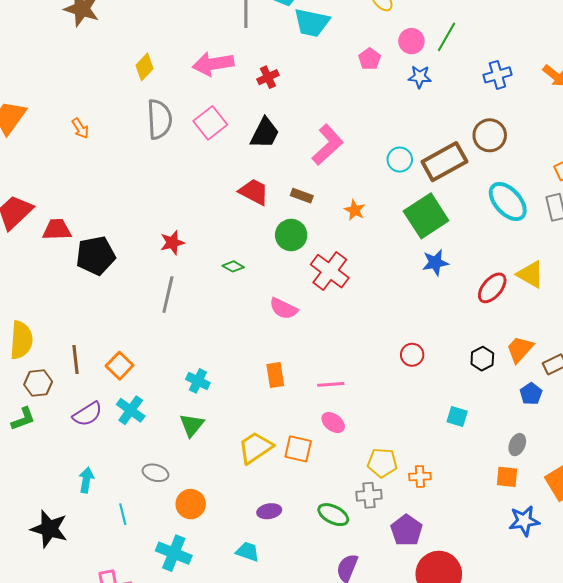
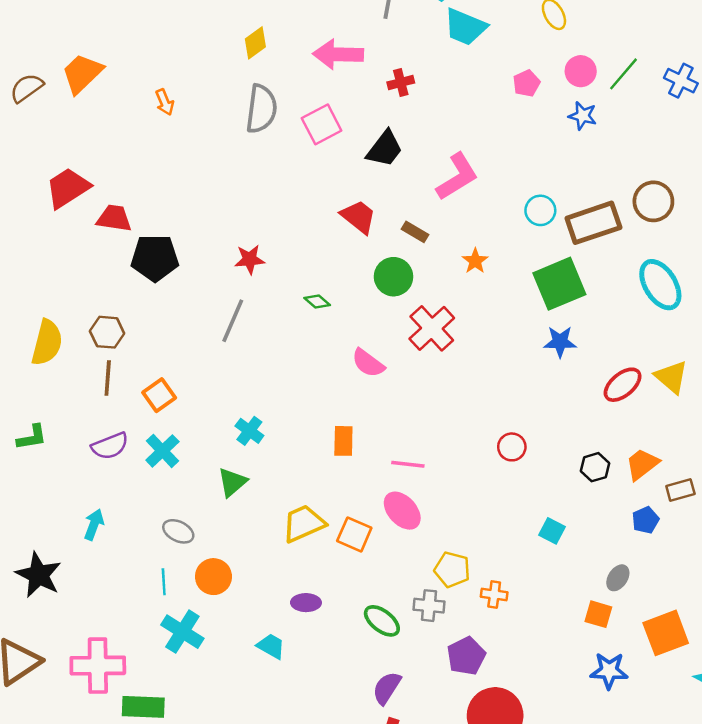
blue cross: (497, 75) -> (681, 81), moved, turned 32
brown hexagon: (38, 383) -> (107, 332), moved
pink ellipse: (333, 423) -> (402, 511), size x1.4
cyan line: (123, 514) -> (164, 582), moved

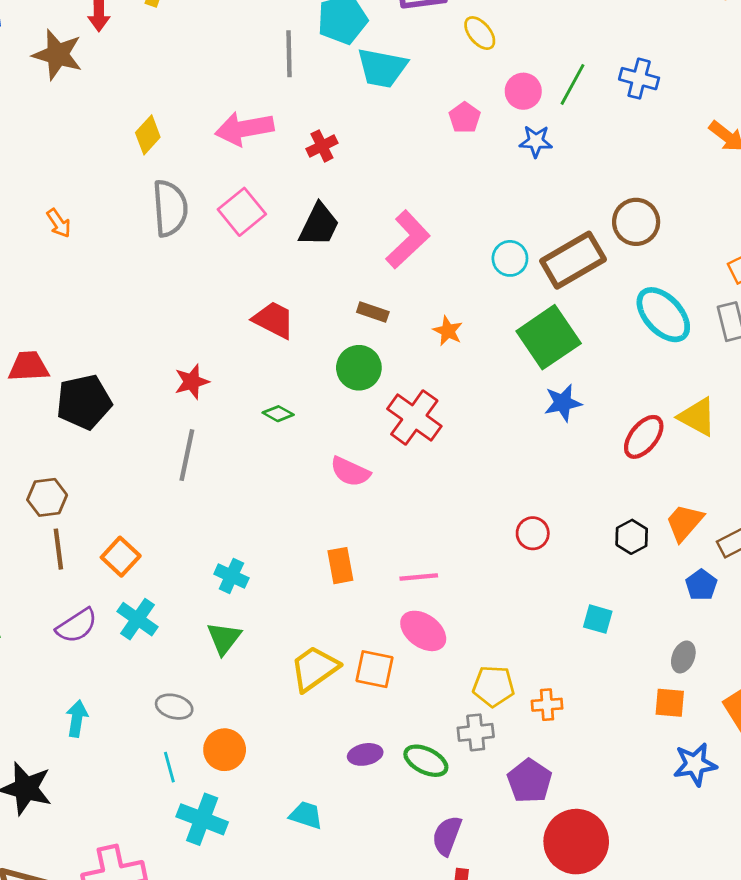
red trapezoid: (358, 217) -> (274, 320), moved
purple ellipse: (306, 603) -> (365, 754), moved

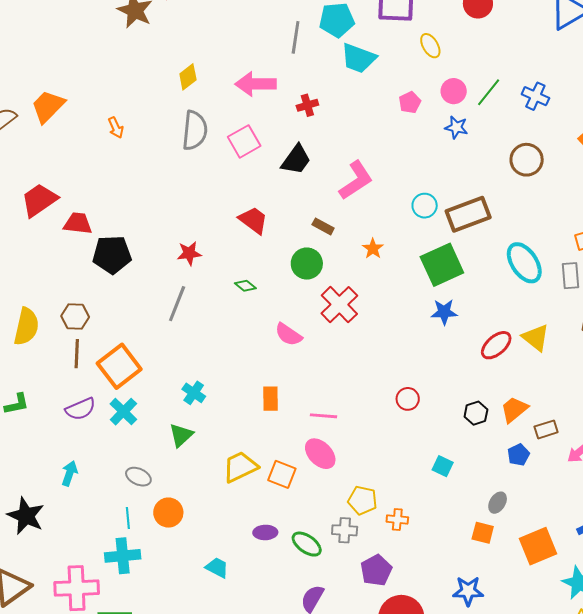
brown circle: (636, 222) -> (527, 160), moved
orange square: (121, 557) -> (119, 366), size x1.6
blue star: (695, 764) -> (468, 591), moved
cyan cross: (202, 819) -> (123, 556), moved, turned -36

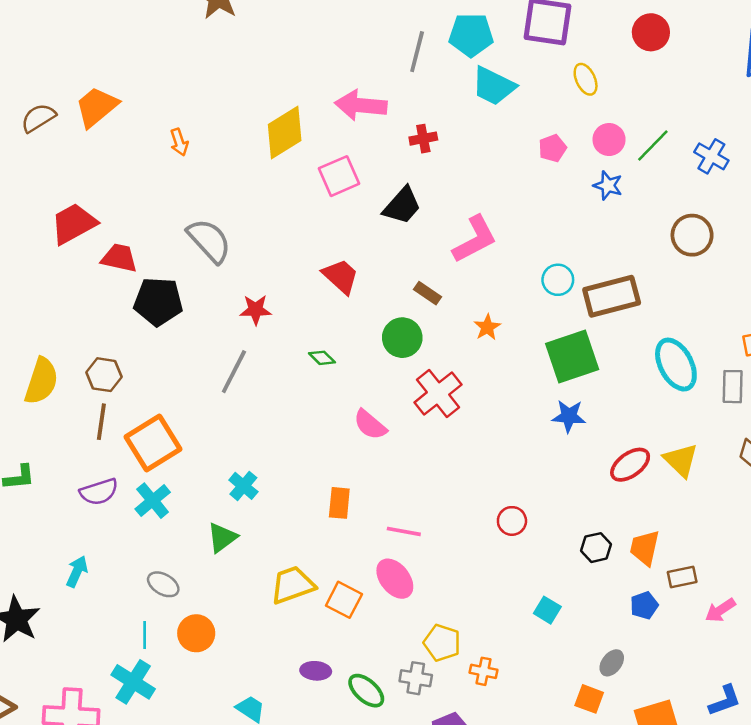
yellow diamond: (188, 77) -> (285, 133), moved, size x1.6
gray semicircle: (195, 130) -> (209, 241), moved, turned -54
orange trapezoid: (514, 409) -> (645, 548), turned -44
cyan cross: (123, 556) -> (133, 682), turned 32

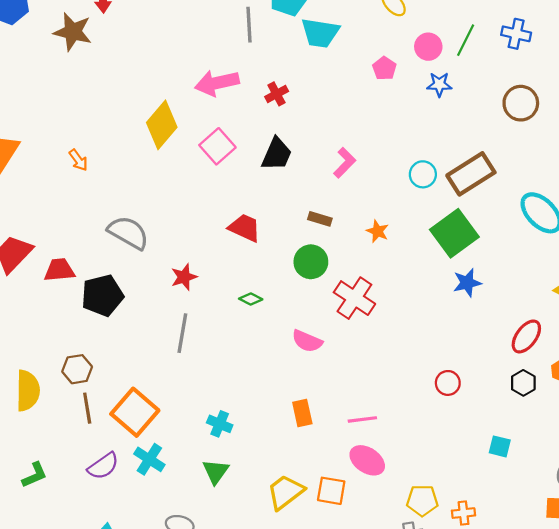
pink L-shape: (475, 239) -> (345, 163), size x0.7
red ellipse: (630, 465) -> (526, 336), moved

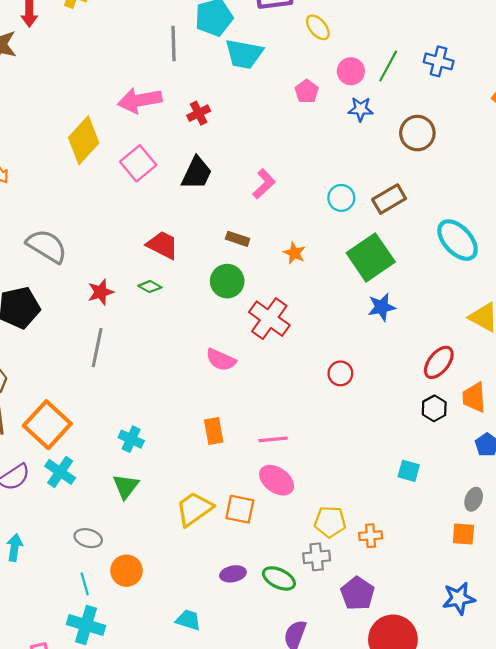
brown circle: (521, 103) -> (417, 133), moved
brown rectangle: (471, 174) -> (389, 199), size x0.7
green diamond: (251, 299) -> (150, 287), moved
red circle: (448, 383) -> (340, 373), moved

